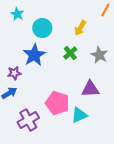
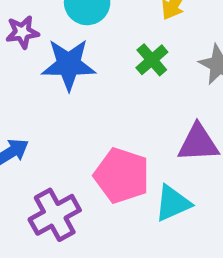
blue star: (34, 55) -> (69, 64), turned 30
purple star: (14, 73) -> (22, 32), moved

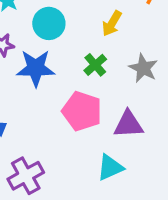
pink pentagon: (122, 176) -> (82, 111), moved

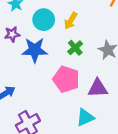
yellow arrow: (112, 23) -> (71, 21), moved

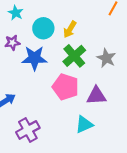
green cross: (75, 48) -> (74, 56), size x1.5

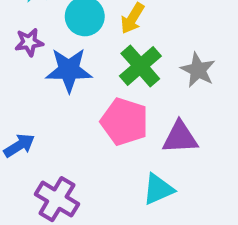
purple cross: (28, 130) -> (57, 199), turned -30

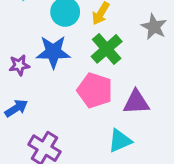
purple star: (29, 42) -> (19, 65), moved
gray star: (198, 70) -> (154, 27), moved

